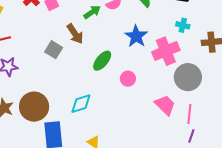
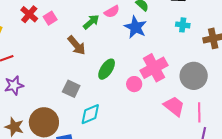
blue star: (136, 36) -> (135, 27), moved
gray square: (54, 50) -> (71, 89), moved
pink cross: (166, 51) -> (154, 68), moved

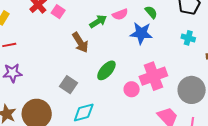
pink square: (50, 18) -> (58, 12), turned -32
blue star: (135, 27) -> (141, 33), turned -30

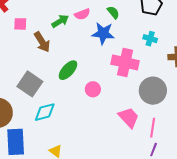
pink square: (58, 12) -> (20, 24), moved, turned -32
pink cross: (153, 76) -> (125, 62), moved, turned 32
gray square: (69, 85) -> (30, 84), size x1.4

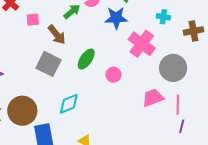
pink cross: (125, 62) -> (142, 44), turned 32
gray square: (30, 84) -> (49, 64), moved
pink trapezoid: (129, 117) -> (153, 98), turned -60

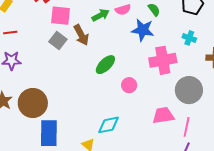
pink square: (33, 20) -> (60, 16), size x1.5
pink cross: (142, 44) -> (163, 60), turned 32
gray square: (49, 64) -> (58, 40), moved, size x0.7
cyan diamond: (69, 104) -> (109, 125), moved

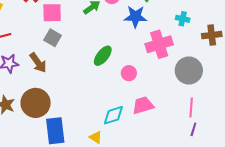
brown arrow: (81, 35) -> (38, 63), moved
pink trapezoid: (163, 115) -> (143, 105), moved

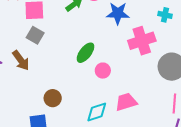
pink circle: (129, 73) -> (103, 71), moved
brown circle: (36, 103) -> (53, 98), moved, size x0.6

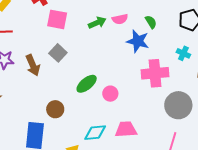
gray square: (35, 35) -> (58, 53), moved
green ellipse: (85, 53) -> (87, 84), moved

